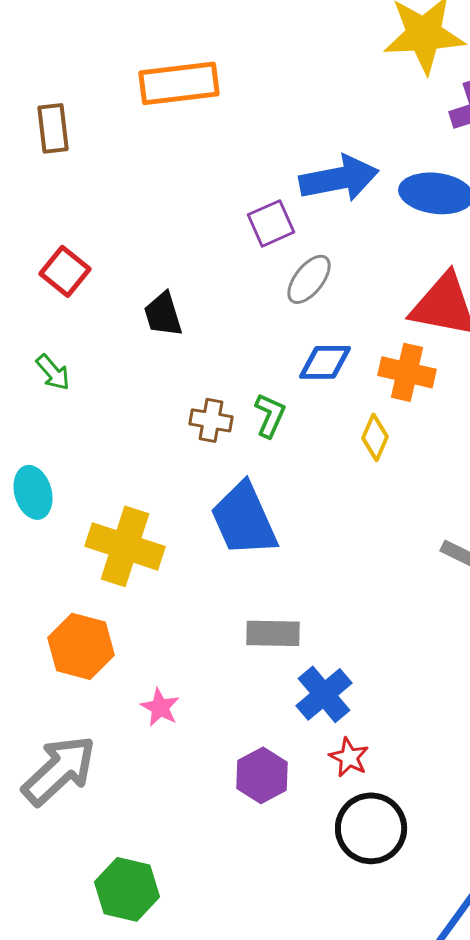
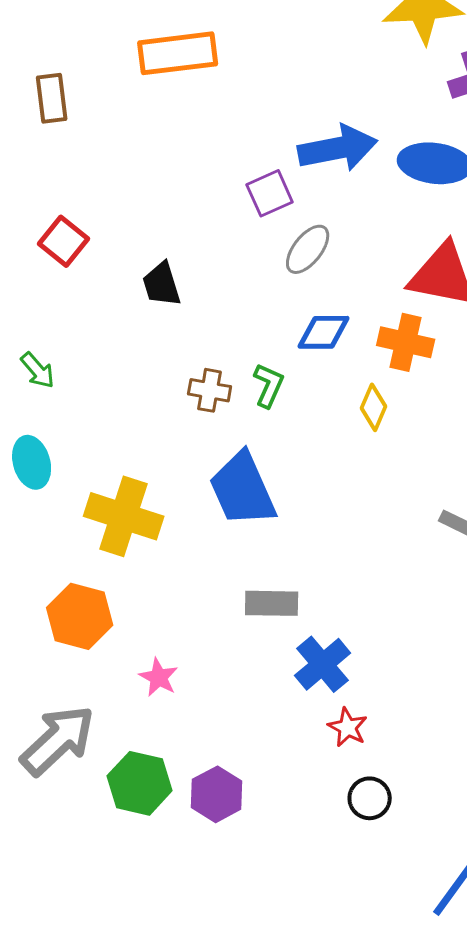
green arrow: (53, 372) -> (38, 370), moved
purple hexagon: (262, 775) -> (217, 794), moved
black circle: (371, 828) -> (370, 798), size x0.6
green hexagon: (127, 889) -> (140, 783), moved

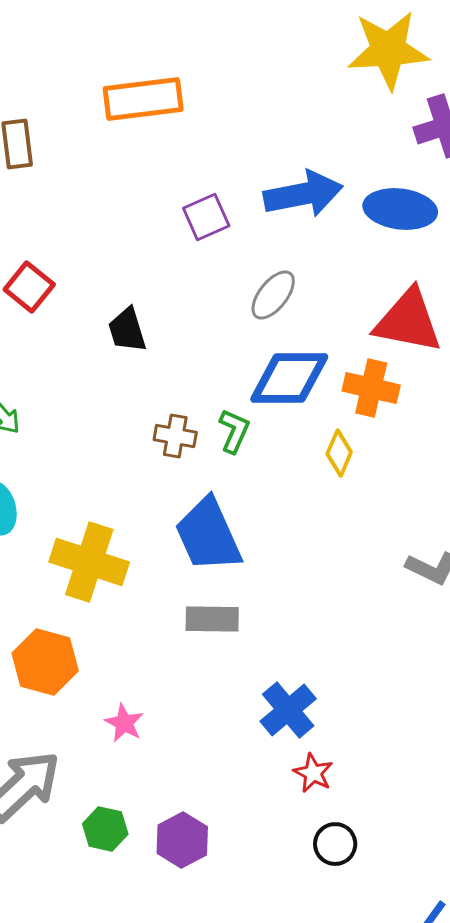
purple square: (270, 193) -> (206, 217), moved
blue diamond: (324, 332) -> (289, 378), size x1.5
gray rectangle: (272, 603) -> (212, 619), moved
green hexagon: (140, 783) -> (105, 829), size x0.7

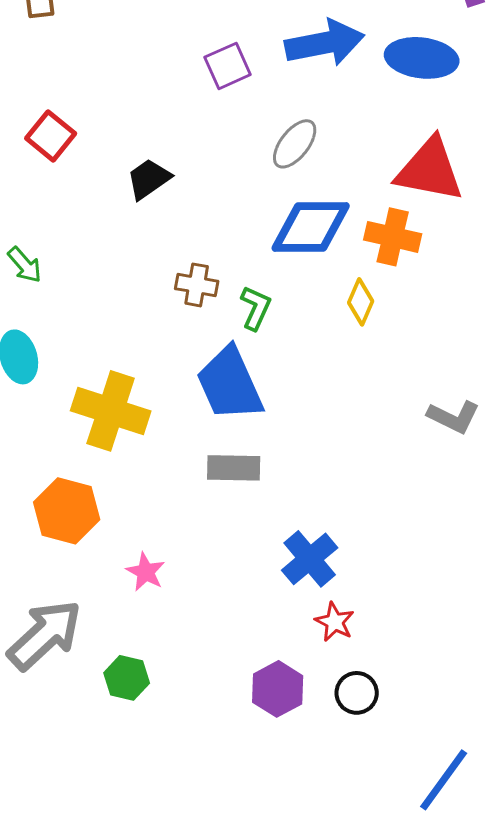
black trapezoid: (127, 330) -> (149, 179), turned 72
green L-shape: (234, 431) -> (256, 308), moved
purple hexagon: (182, 840) -> (278, 689), moved

